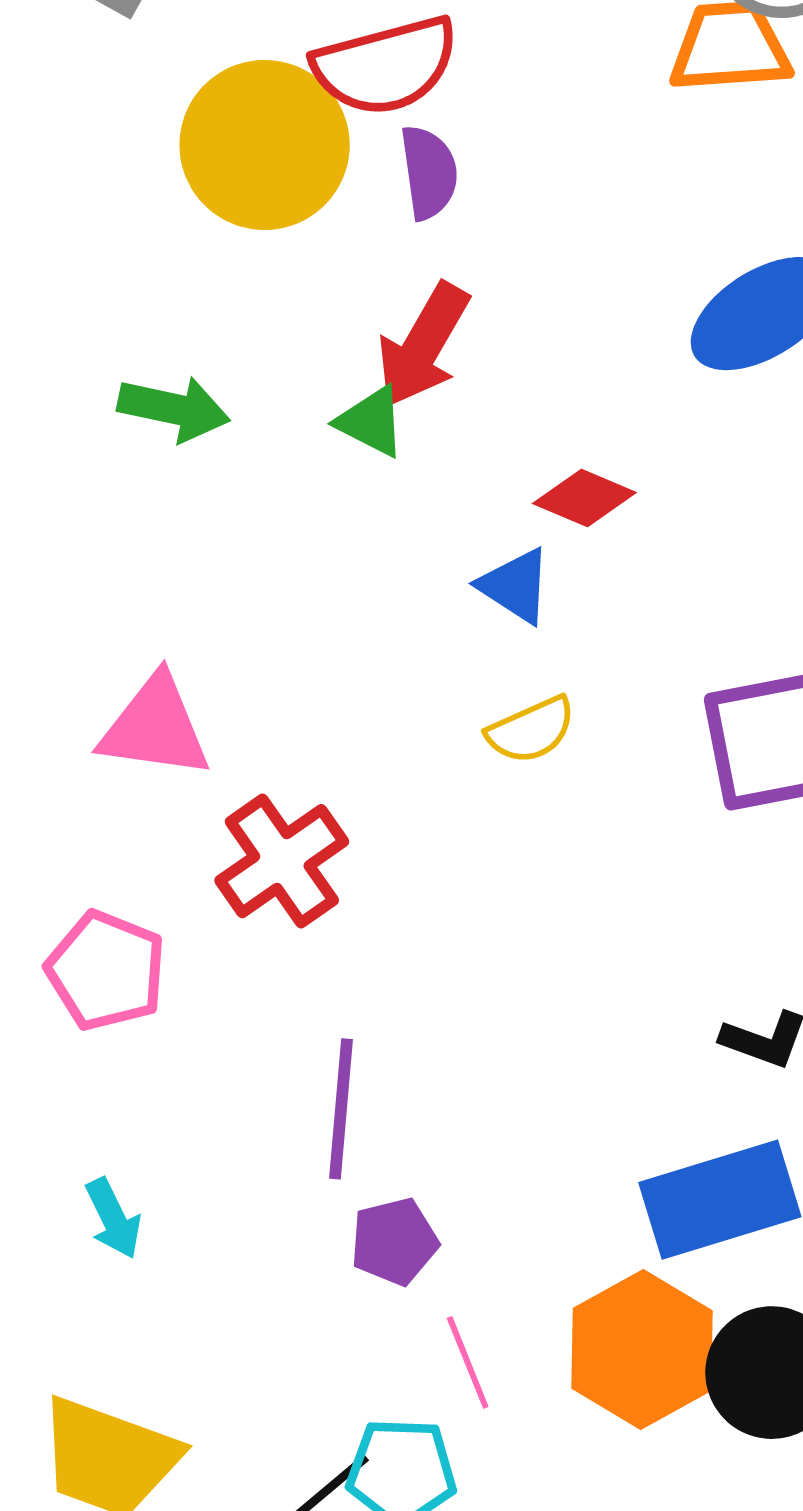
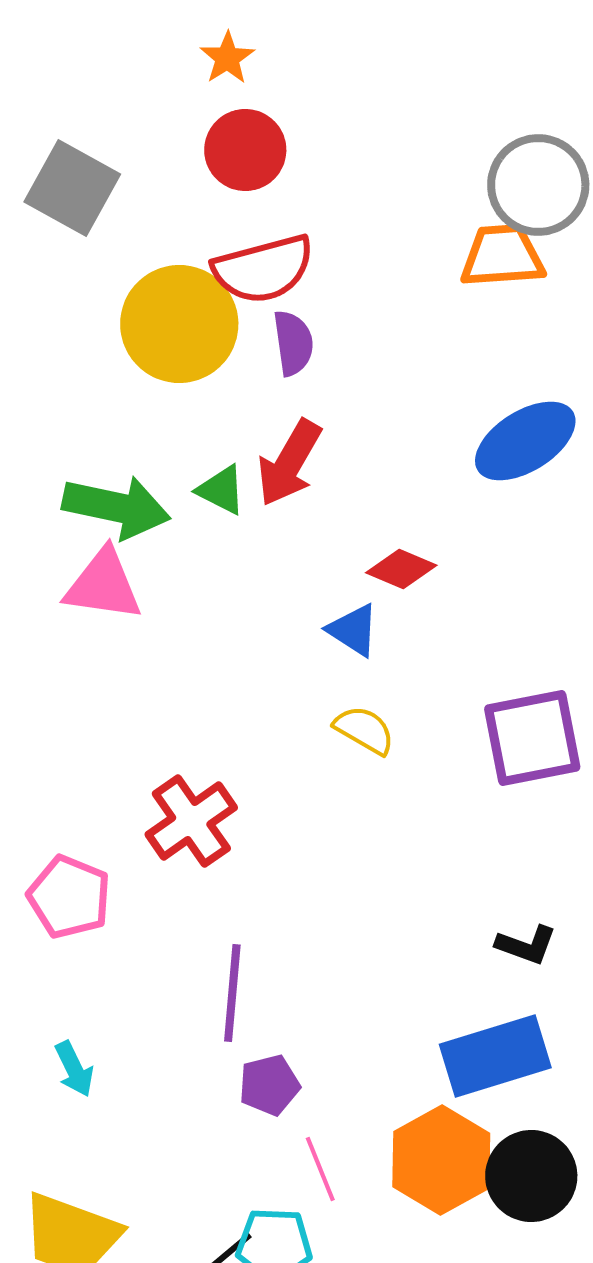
green arrow: (174, 409) -> (116, 507), size x1.4
green triangle: (371, 422) -> (221, 490), moved
pink triangle: (155, 727) -> (103, 585), moved
yellow semicircle: (531, 730) -> (364, 730), turned -126

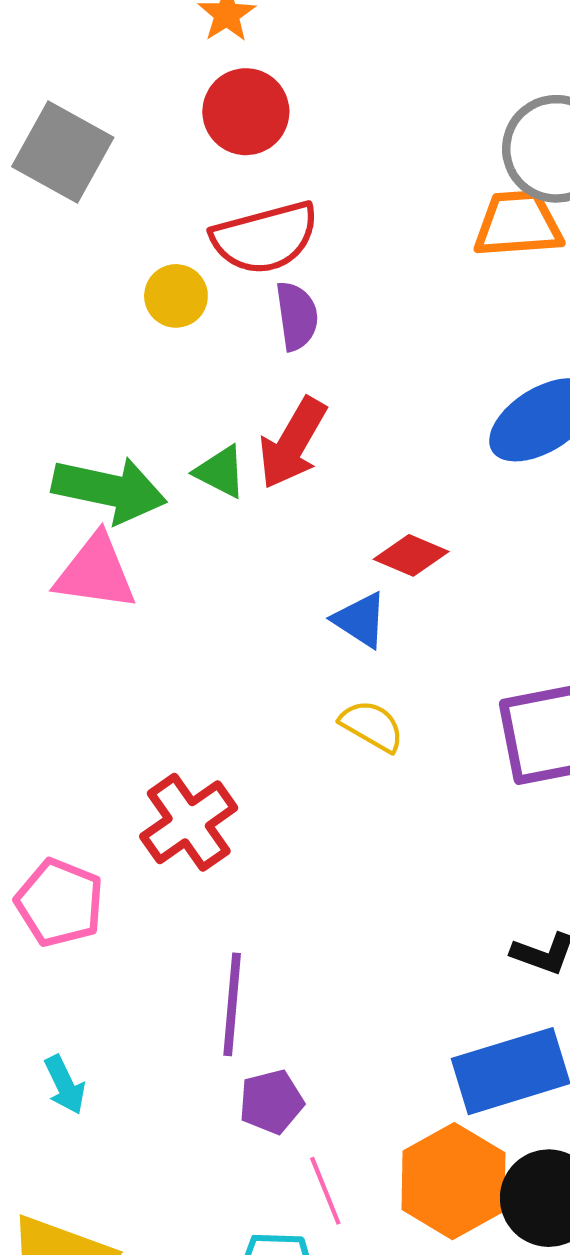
yellow circle: (179, 324) -> (176, 296), size x0.5

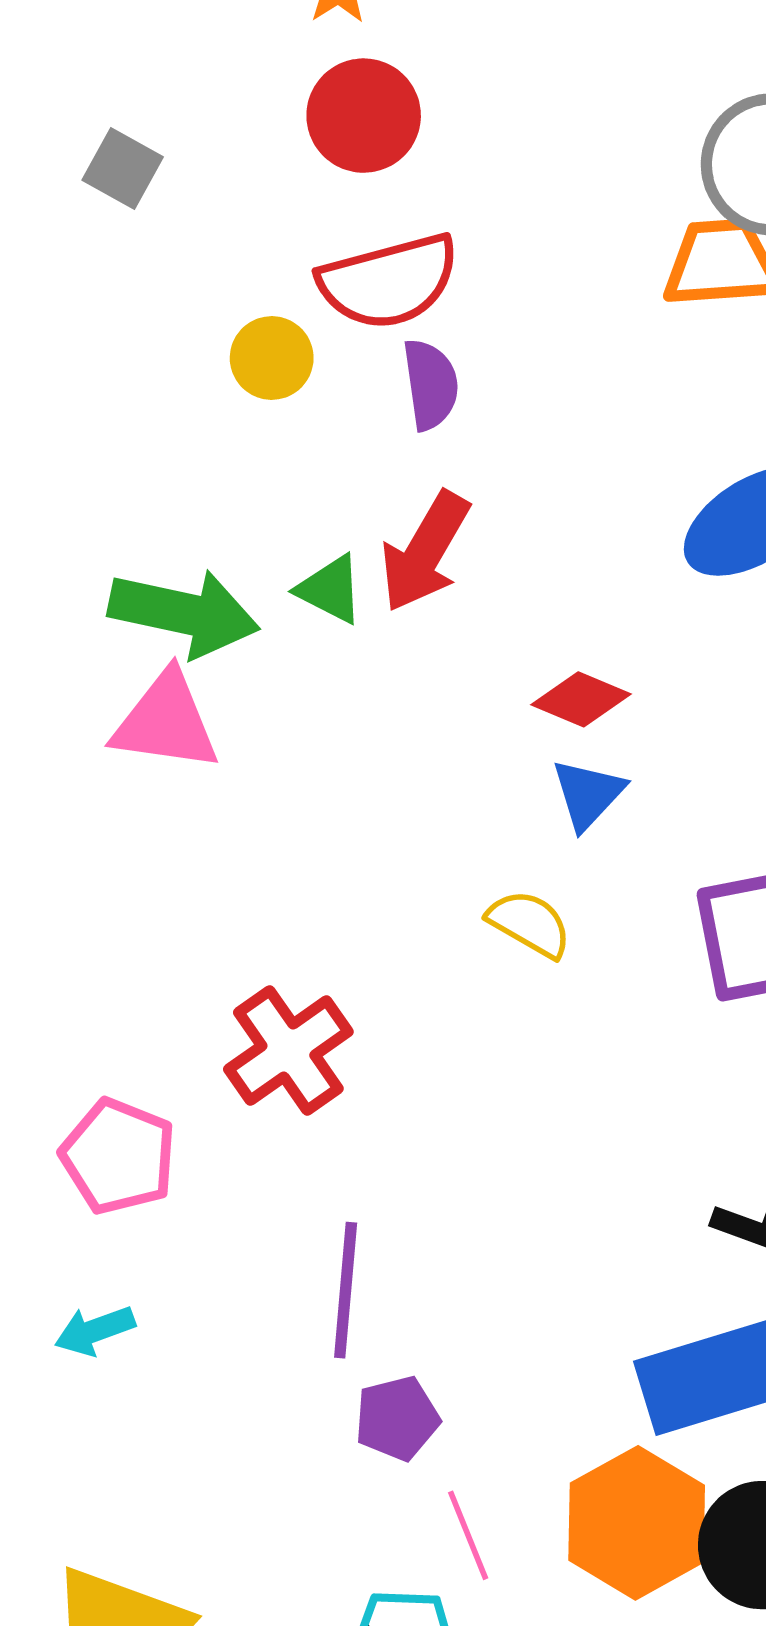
gray square: (63, 152) -> (123, 169), size x0.6
blue triangle: (360, 620) -> (588, 794), moved, turned 40
cyan arrow: (65, 1085) -> (95, 1331), moved, turned 96

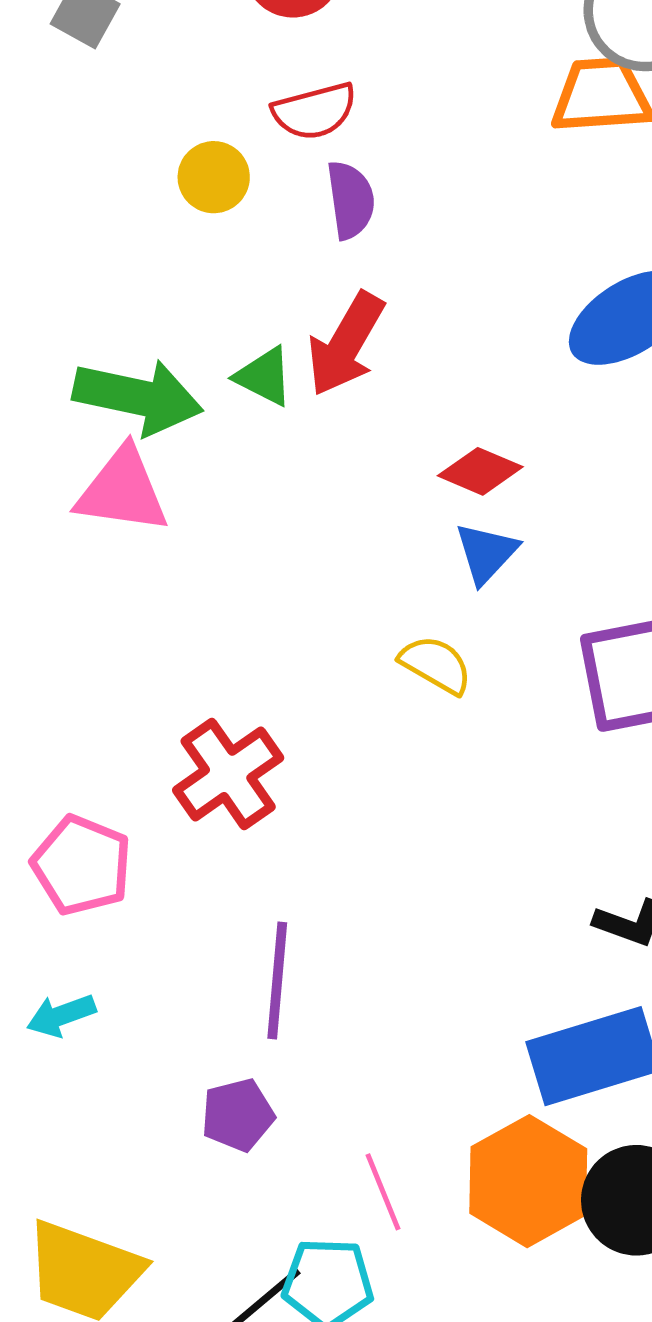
red semicircle: (389, 281) -> (315, 111), size x0.7
purple pentagon: (397, 1418) -> (238, 1115), moved

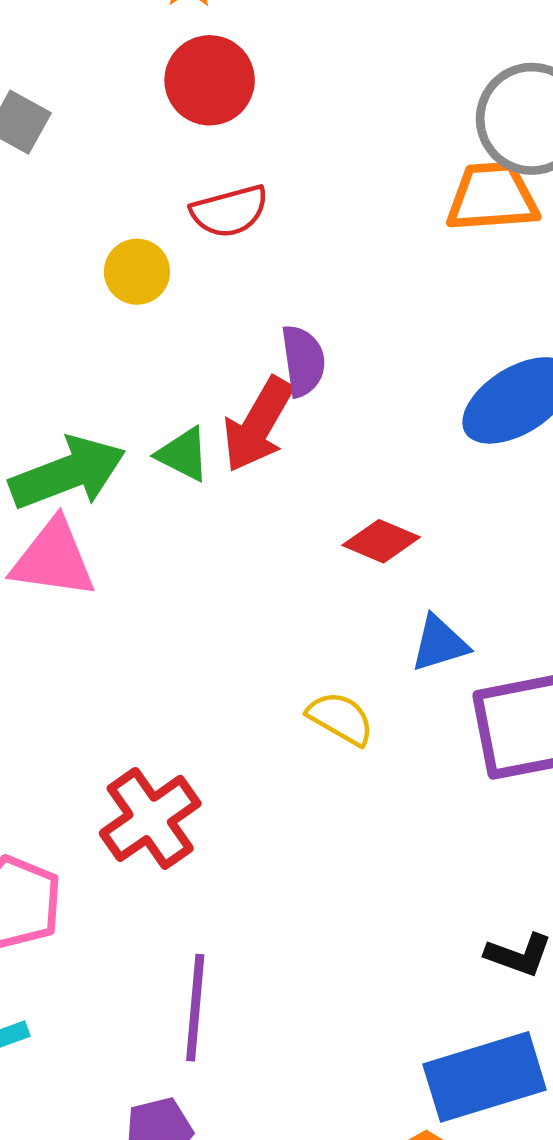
purple semicircle: (351, 200) -> (303, 361), moved
green arrow: (138, 397) -> (68, 473), turned -33
blue triangle: (486, 553) -> (439, 644), moved, turned 30

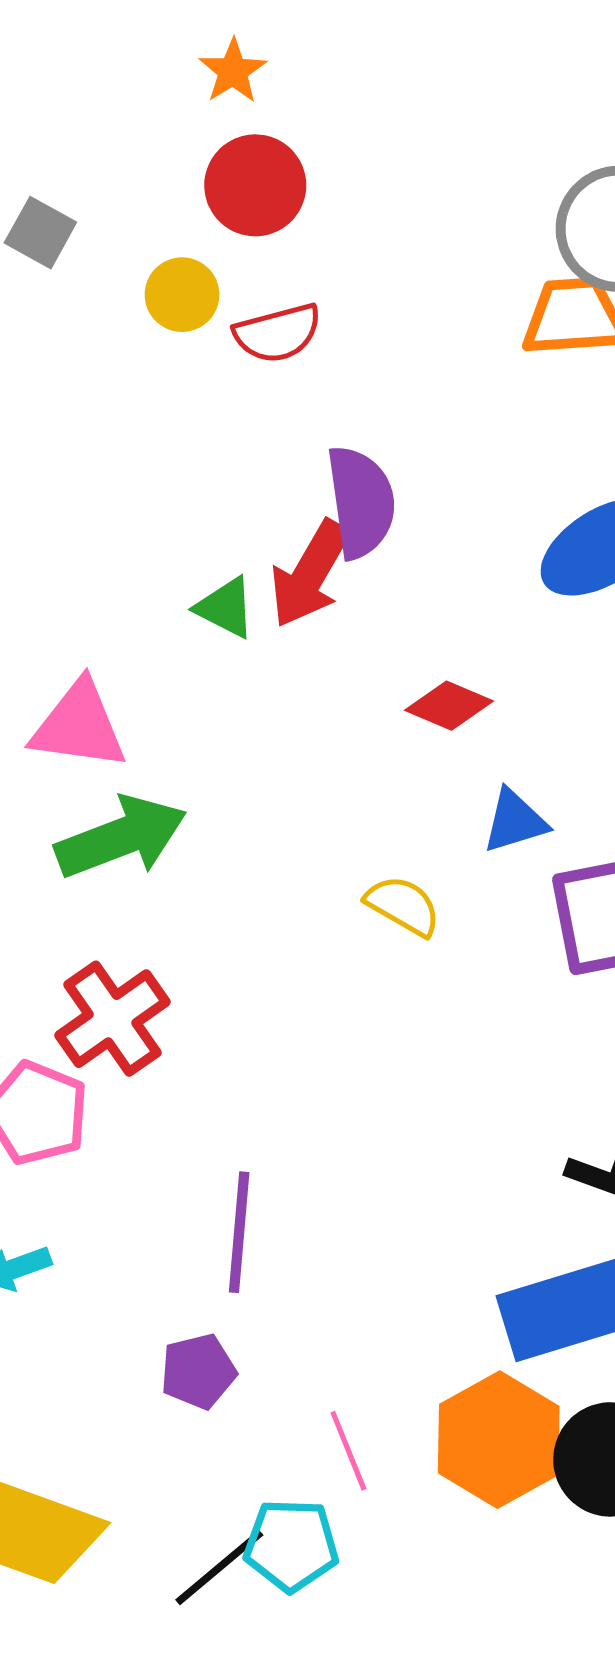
yellow circle: (137, 272) -> (182, 295), moved
purple semicircle: (303, 361) -> (361, 502), size x1.4
green arrow: (68, 473) -> (121, 837), moved
red cross: (150, 818) -> (112, 1019), moved

